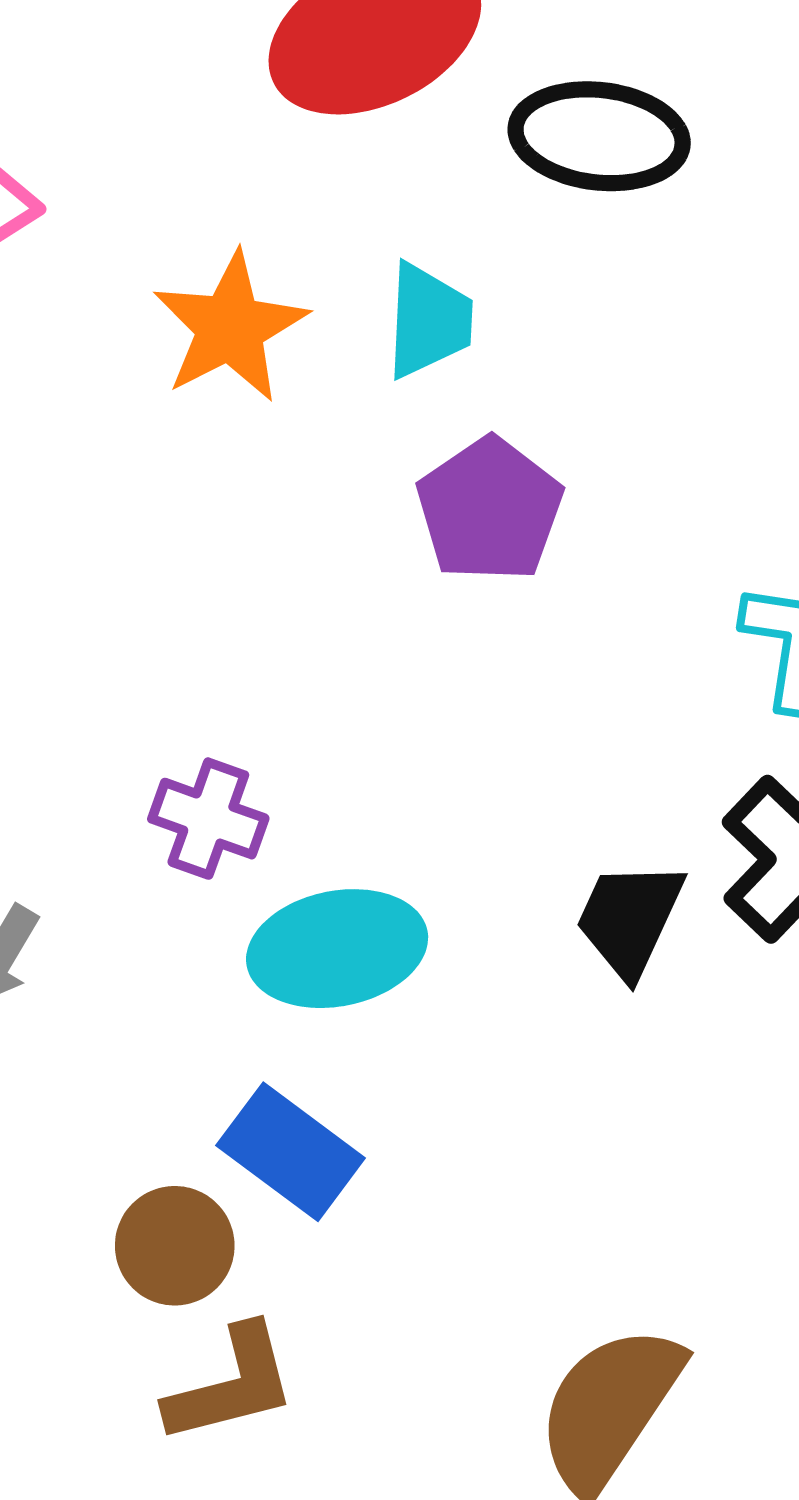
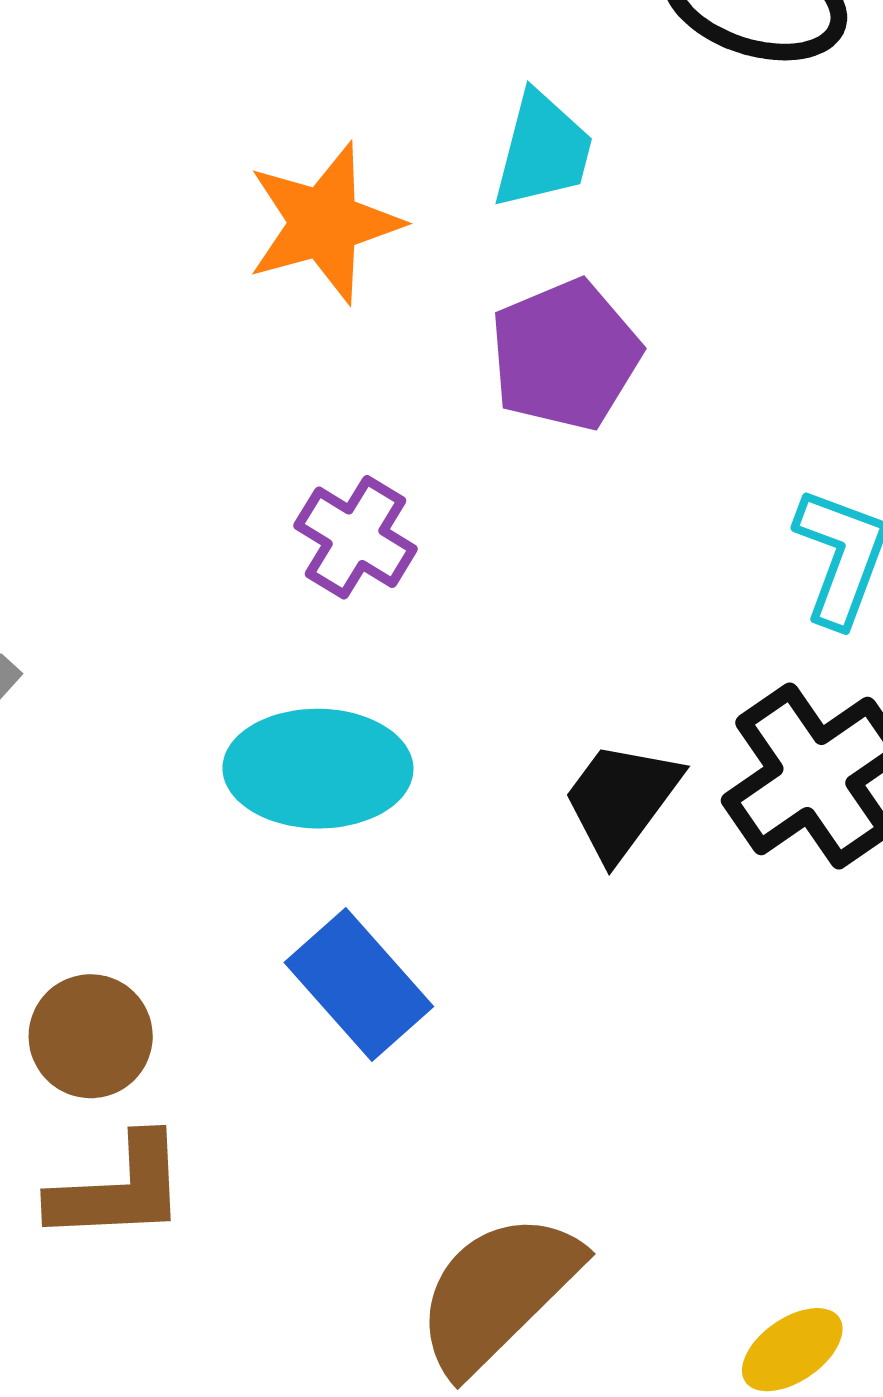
orange star: (230, 327) -> (324, 223), moved
purple cross: (208, 819) -> (356, 537), moved
blue rectangle: (291, 1152) -> (359, 984), moved

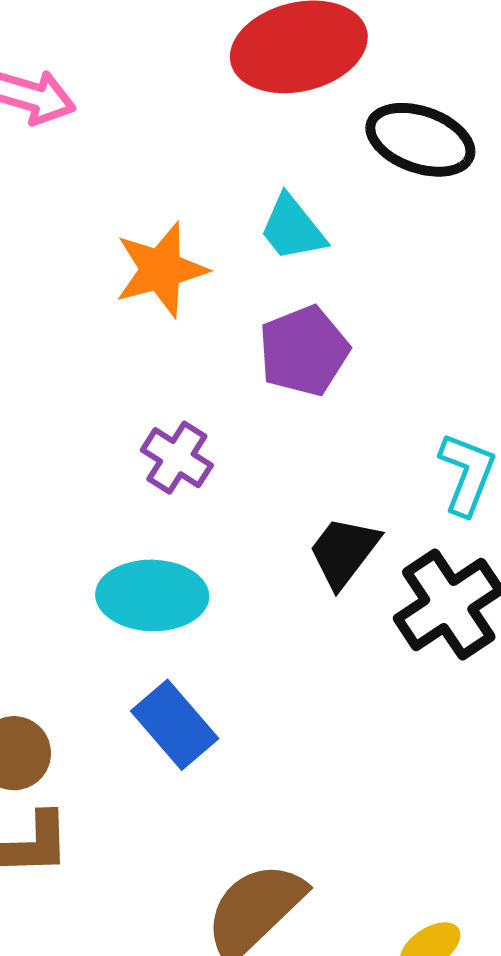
cyan trapezoid: (543, 150) -> (292, 228), turned 126
black trapezoid: (621, 800) -> (344, 552), moved

